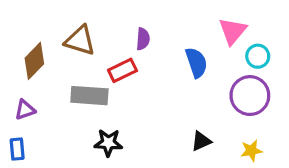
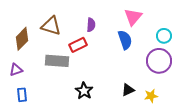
pink triangle: (233, 31) -> (133, 17), moved
black star: (108, 143) -> (84, 91), moved, turned 30
blue rectangle: (17, 149) -> (22, 95), moved
yellow star: (251, 151) -> (151, 96), moved

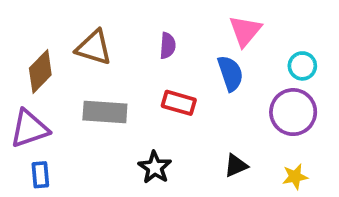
red rectangle: (78, 45) -> (179, 103), moved, turned 42
purple triangle: (16, 70) -> (29, 129), size x1.6
yellow star: (151, 96) -> (295, 177), moved

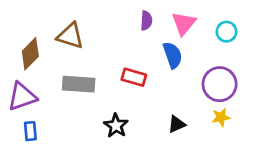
purple semicircle: (168, 46) -> (146, 21), moved
cyan circle: (302, 66) -> (226, 32), moved
yellow star: (295, 177) -> (221, 117), moved

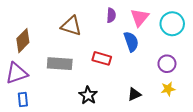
cyan circle: (226, 32) -> (172, 24), size x1.5
brown triangle: (70, 36) -> (71, 26), moved
purple circle: (220, 84) -> (167, 64), size x0.7

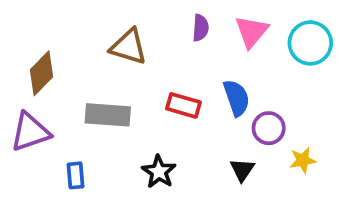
blue semicircle: (131, 42) -> (236, 98), moved
purple circle: (167, 64) -> (269, 128), moved
black triangle: (134, 94) -> (242, 170), turned -32
blue rectangle: (23, 99) -> (76, 175), moved

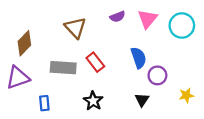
purple semicircle: (200, 28) -> (118, 17), turned 64
brown triangle: (129, 47) -> (75, 28), turned 30
red rectangle: (183, 105) -> (95, 62), moved, turned 36
yellow star: (303, 160) -> (186, 95), moved

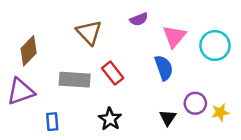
pink triangle: (147, 19) -> (174, 36), moved
cyan circle: (182, 26) -> (215, 46), moved
purple circle: (157, 75) -> (195, 103), moved

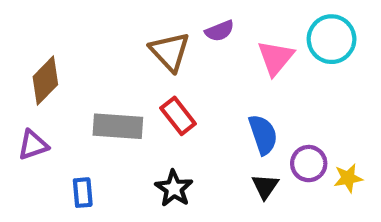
brown triangle: (89, 32) -> (170, 52), moved
cyan circle: (215, 46) -> (332, 39), moved
blue semicircle: (164, 68) -> (263, 135), moved
purple triangle: (21, 91) -> (33, 145), size x0.7

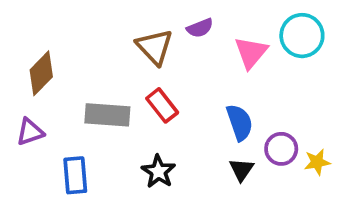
blue rectangle: (83, 193) -> (75, 175), size x1.4

